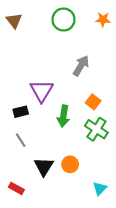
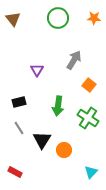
purple triangle: (42, 91) -> (37, 70), moved, size x0.6
orange square: (93, 102) -> (89, 85), moved
black triangle: (44, 167) -> (42, 140), moved

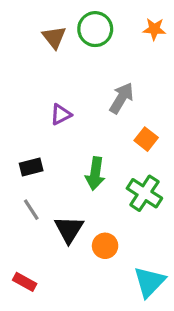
brown triangle: (13, 19) -> (54, 37), moved
purple triangle: (37, 70) -> (61, 114), turned 32
cyan triangle: (91, 172) -> (149, 282), size x1.5

